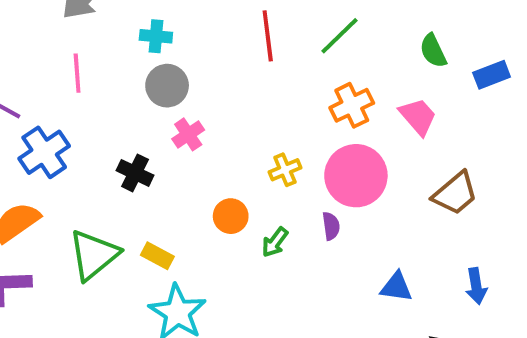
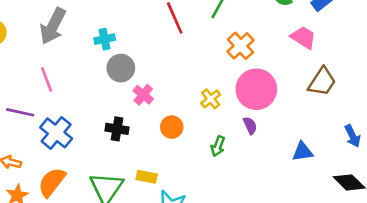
pink line: (77, 73) -> (47, 79), moved
pink trapezoid: (418, 116) -> (303, 37), moved
orange circle: (231, 216) -> (172, 127), moved

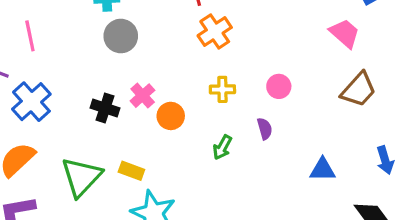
orange cross: (241, 46) -> (215, 31), moved
pink circle: (256, 89) -> (279, 86), size x0.5
pink cross: (143, 95) -> (143, 96), moved
yellow cross: (211, 99) -> (222, 89), turned 30

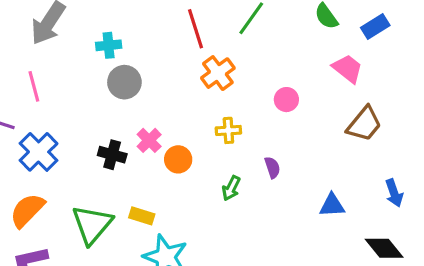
pink circle: (279, 86) -> (286, 100), moved

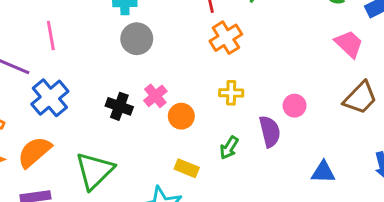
pink circle: (286, 100) -> (295, 106), moved
purple semicircle: (272, 167) -> (270, 131), size x1.5
yellow rectangle: (142, 216) -> (187, 168), moved

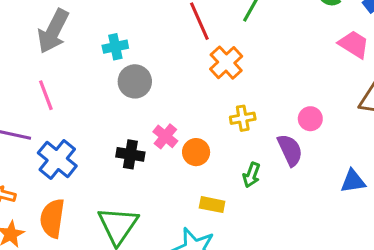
orange semicircle: (34, 152) -> (52, 218), turned -30

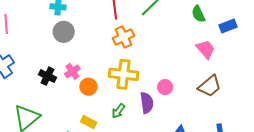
yellow cross: (243, 118) -> (123, 74), size x1.8

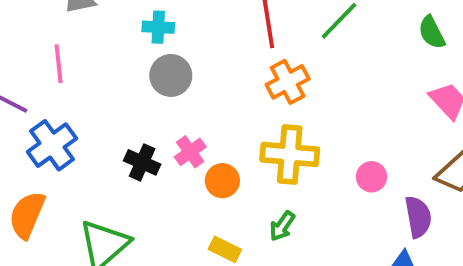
purple semicircle: (147, 103) -> (418, 217), moved

